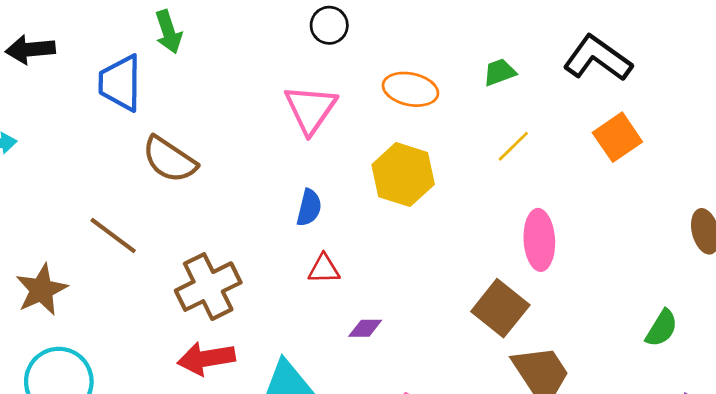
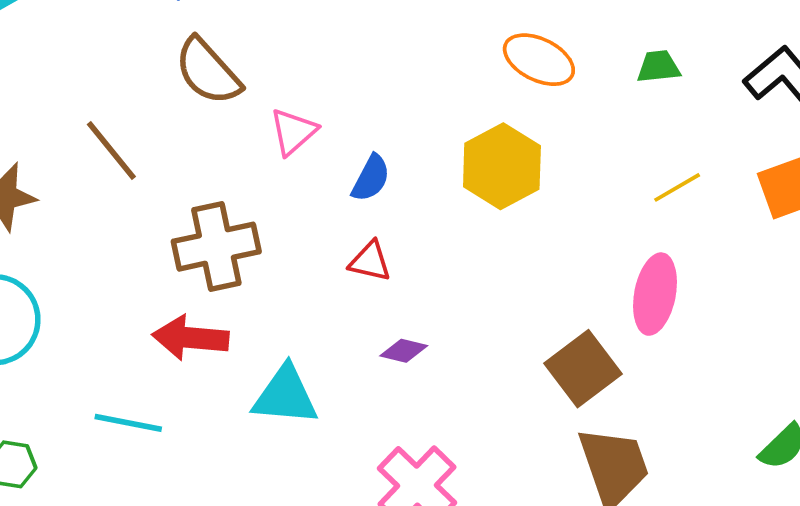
pink triangle: (310, 109) -> (293, 132), moved, size x0.7
yellow line: (513, 146) -> (677, 187), moved

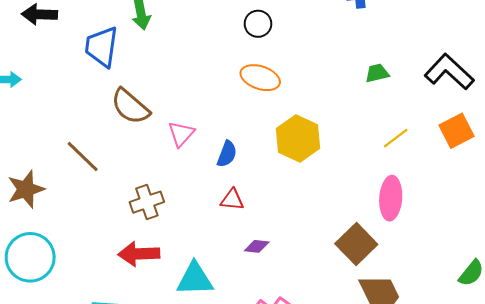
orange ellipse: (539, 60) -> (260, 78), moved
brown cross: (216, 247) -> (147, 202), size x0.7

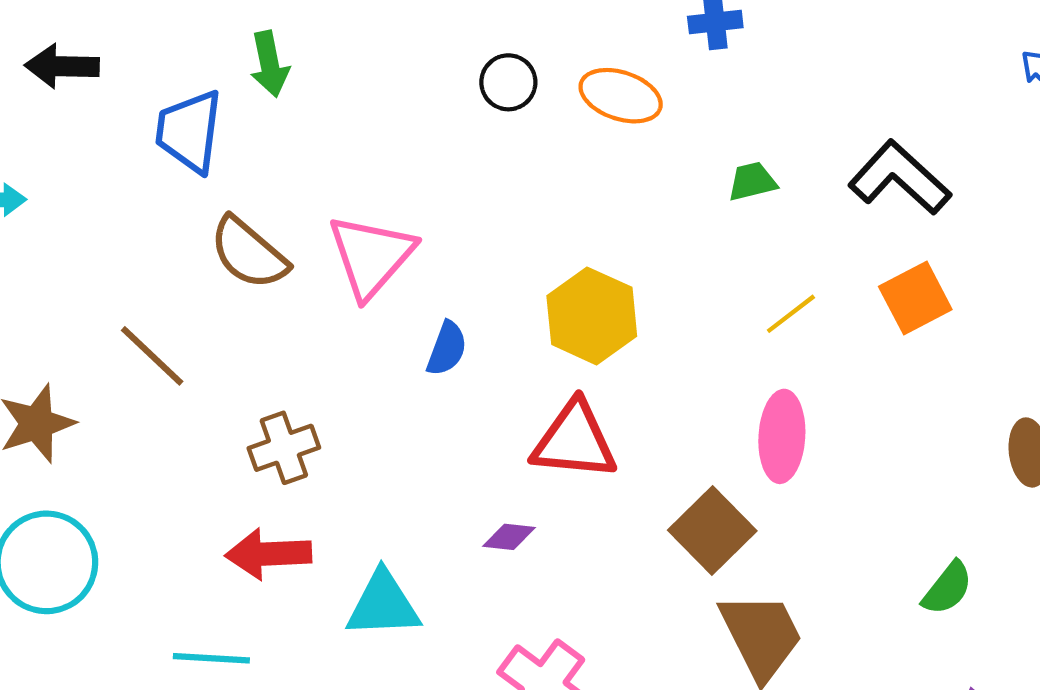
orange ellipse: (260, 78) -> (621, 96), moved
pink triangle: (181, 134) -> (371, 256), moved, size x1.6
red triangle: (232, 200) -> (574, 441), moved, size x1.8

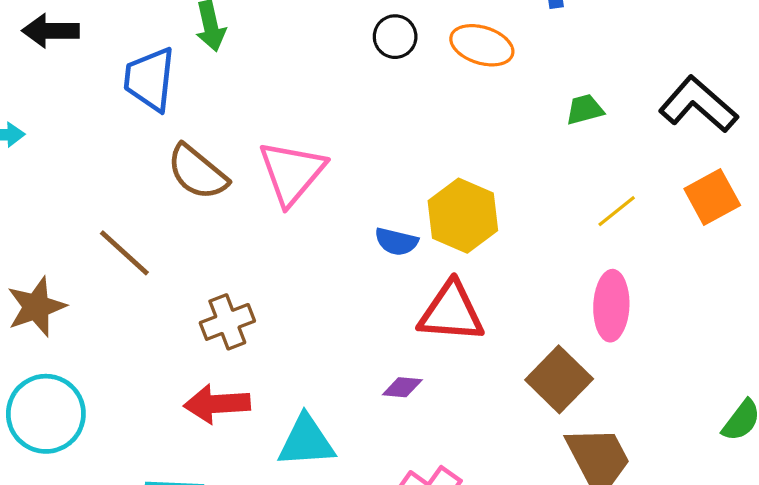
blue semicircle: (447, 349) -> (396, 242), moved, turned 84

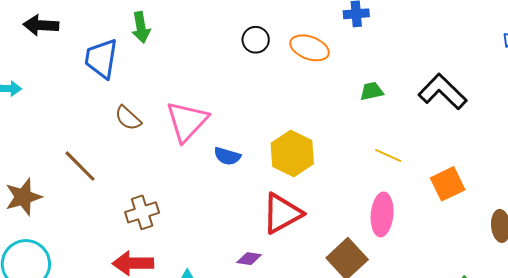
brown semicircle: (197, 172) -> (128, 118), size x0.7
orange square: (712, 197) -> (448, 184), moved
yellow line: (617, 211) -> (388, 156), turned 60
blue semicircle: (396, 242) -> (227, 156), moved
red triangle: (451, 312) -> (282, 213), turned -36

